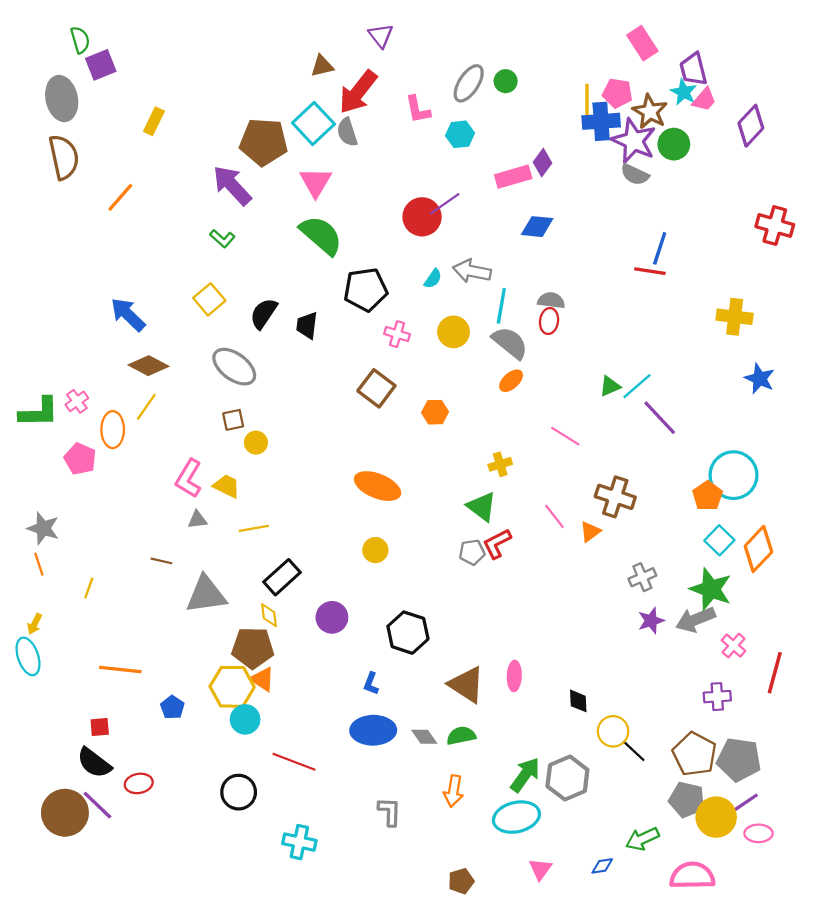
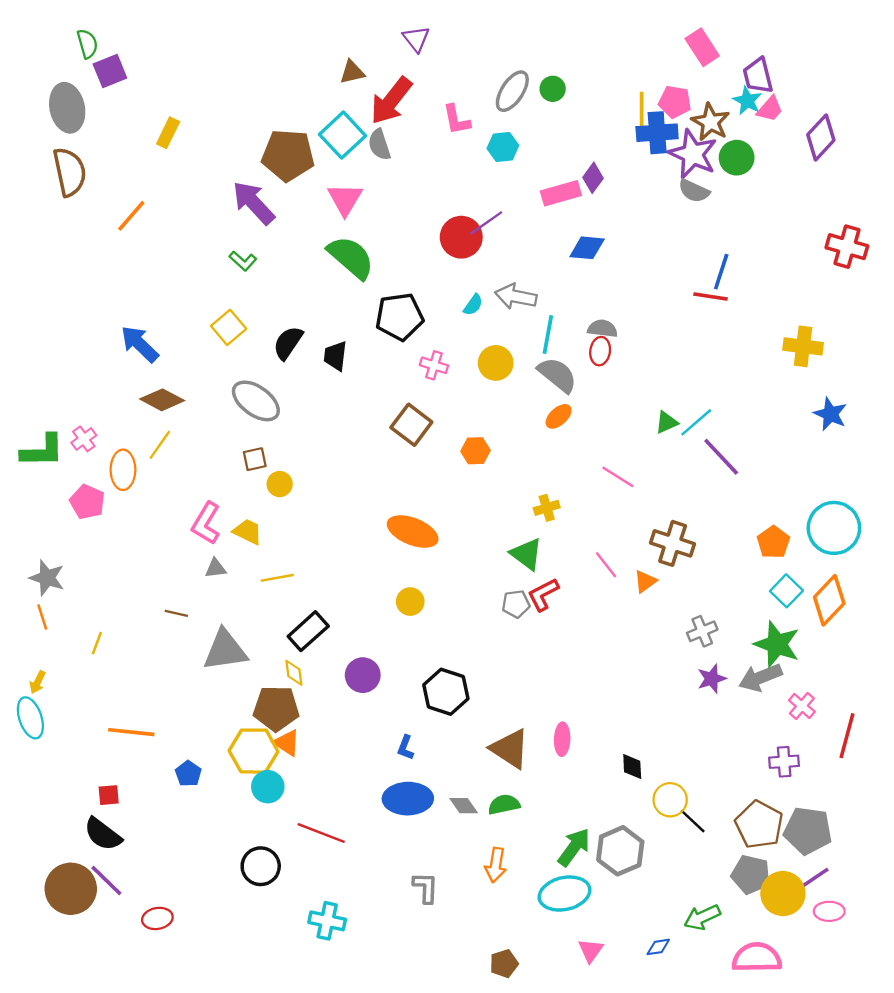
cyan circle: (734, 475) -> (834, 528), moved
red ellipse: (139, 783) -> (157, 918), moved

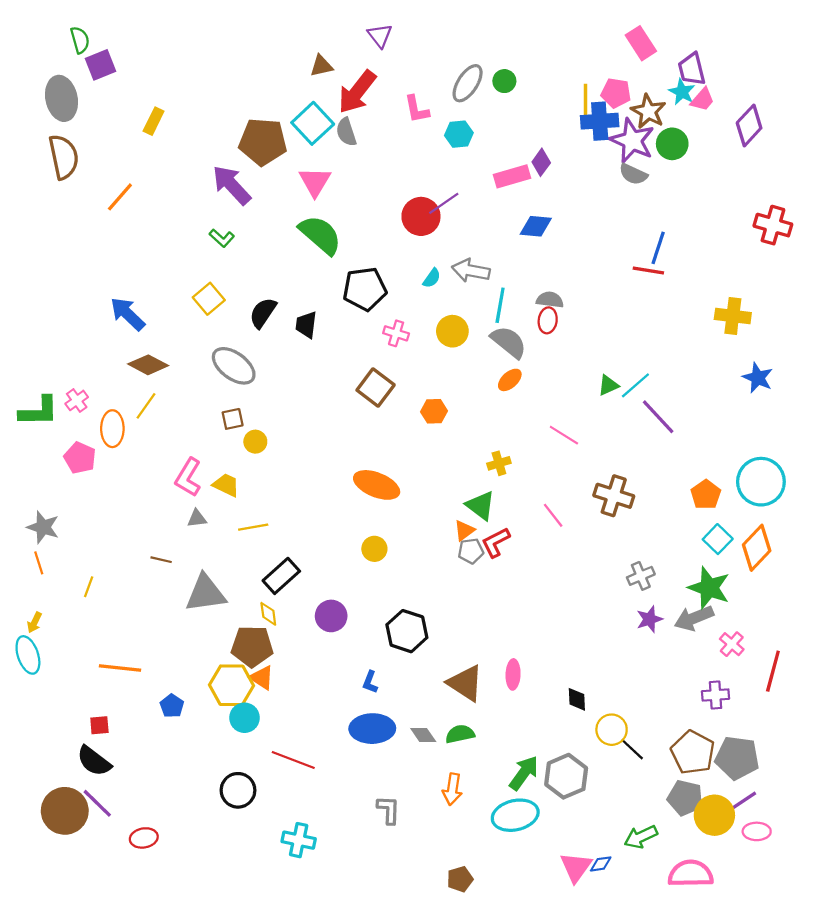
orange triangle: (645, 581) -> (464, 530), moved
pink triangle: (591, 950) -> (576, 867), moved, size x1.4

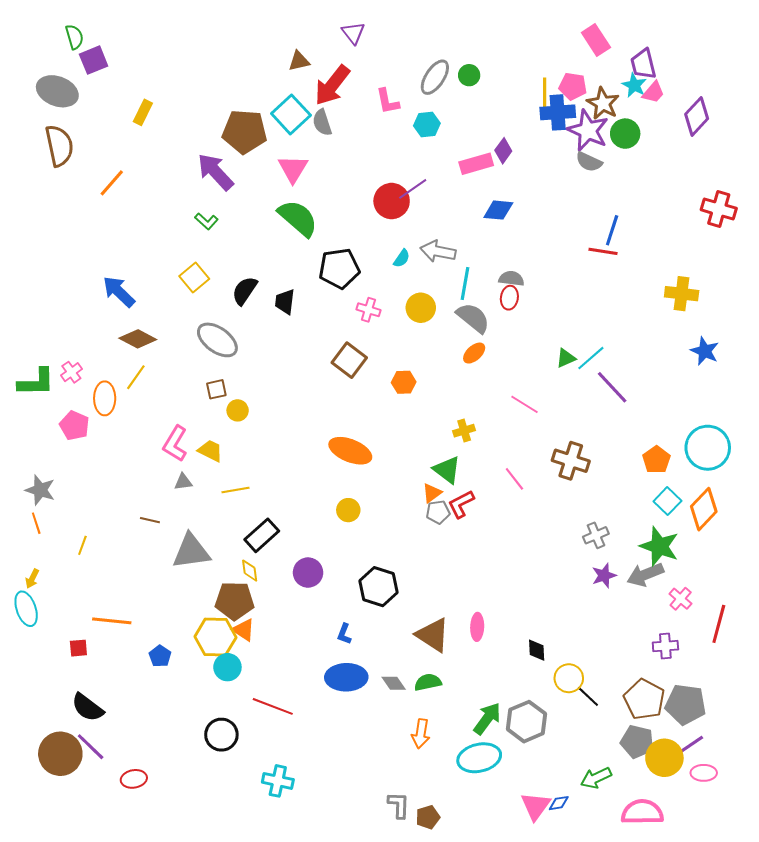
gray ellipse: (62, 98) -> (57, 91), turned -57
red square: (99, 725) -> (78, 648), moved
gray L-shape: (389, 810) -> (399, 805), moved

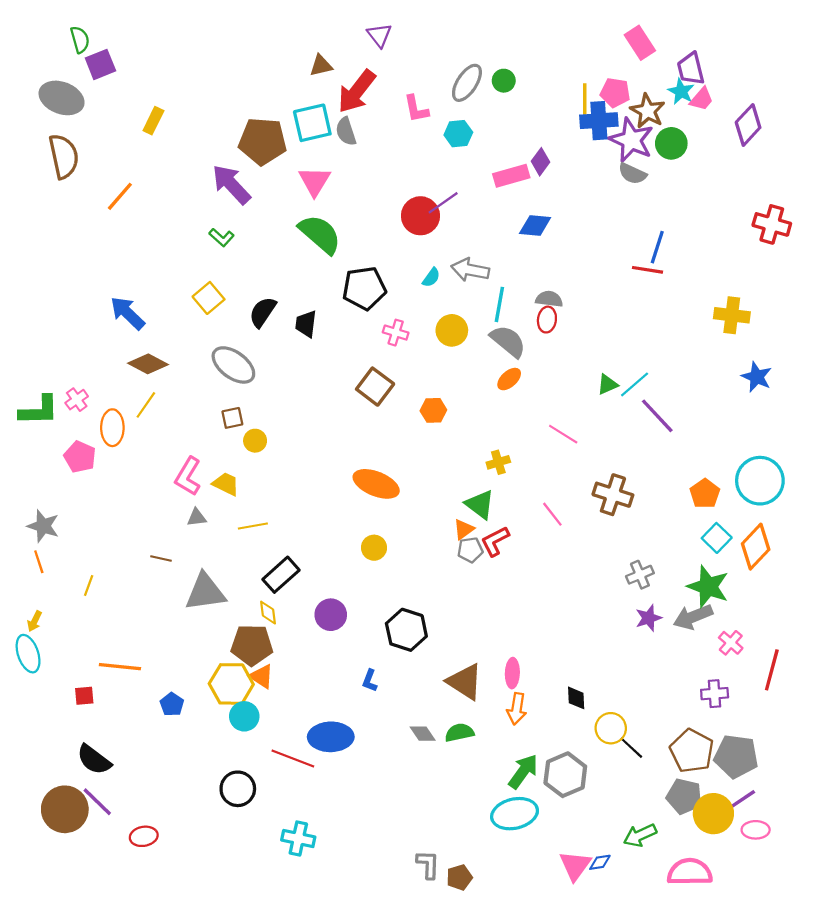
cyan square: (291, 114) -> (312, 123), turned 30
blue ellipse: (346, 677) -> (331, 737), moved
orange arrow: (421, 734) -> (517, 709), moved

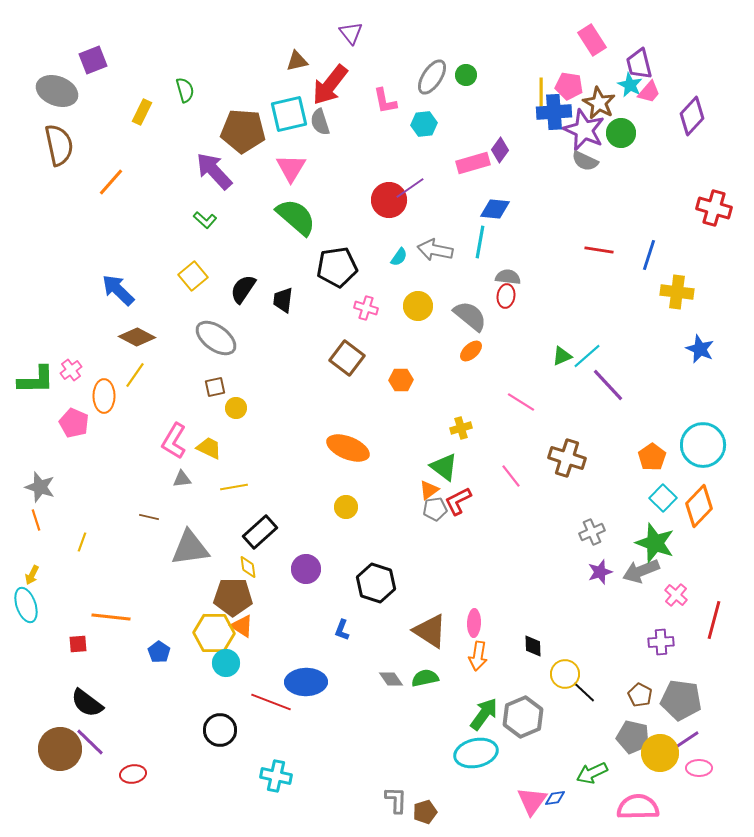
green semicircle: (80, 40) -> (185, 90), moved
blue line: (657, 247) -> (649, 255), moved
cyan line: (499, 304) -> (480, 242), moved
brown pentagon: (692, 751) -> (640, 695), size x0.6

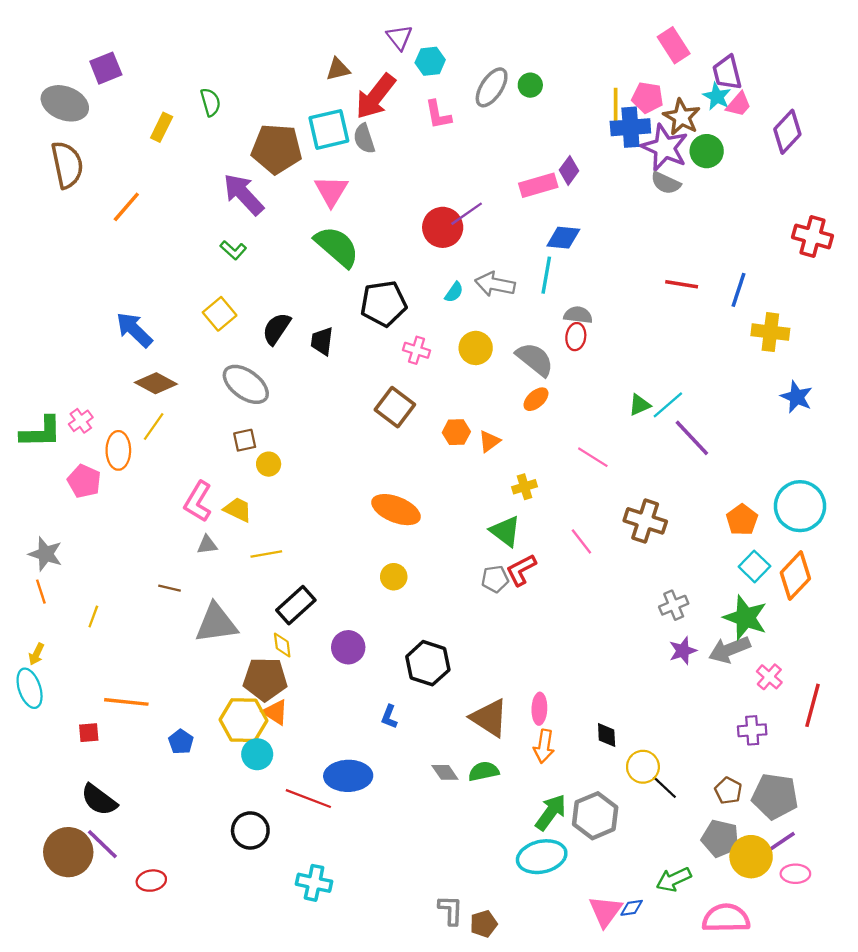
cyan hexagon: (424, 124) -> (430, 61), moved
orange triangle: (429, 490) -> (489, 441), moved

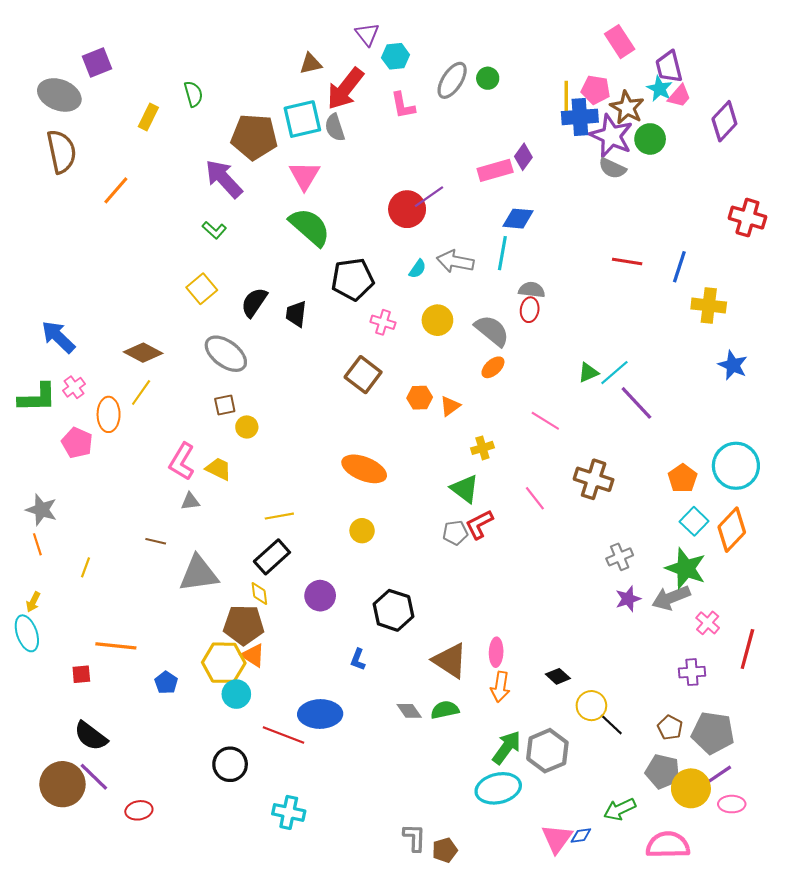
blue arrow: (134, 330) -> (58, 337), moved
yellow line: (266, 554) -> (279, 516), moved
black diamond: (607, 735) -> (558, 676), turned -45

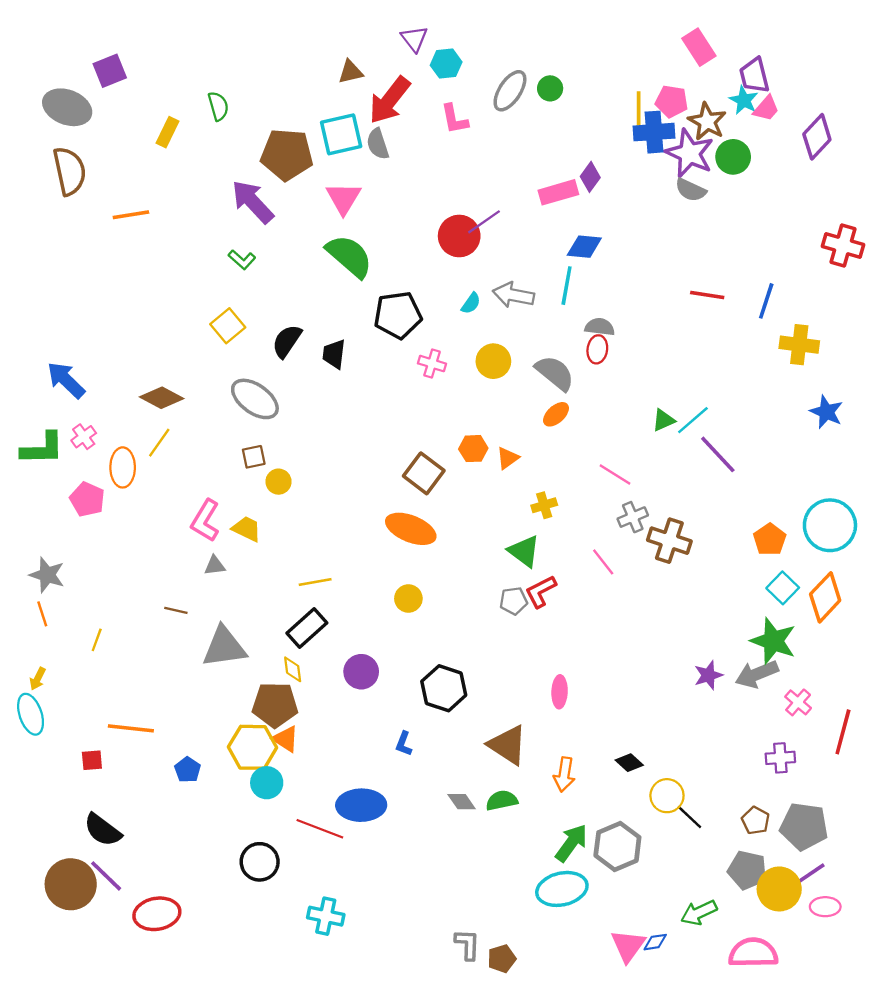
orange line: (116, 190) -> (131, 215), turned 40
brown square: (363, 375) -> (424, 473), moved
gray cross: (620, 557) -> (633, 517), moved
pink ellipse: (496, 652) -> (560, 692), moved
red ellipse: (139, 810) -> (157, 914), size x1.5

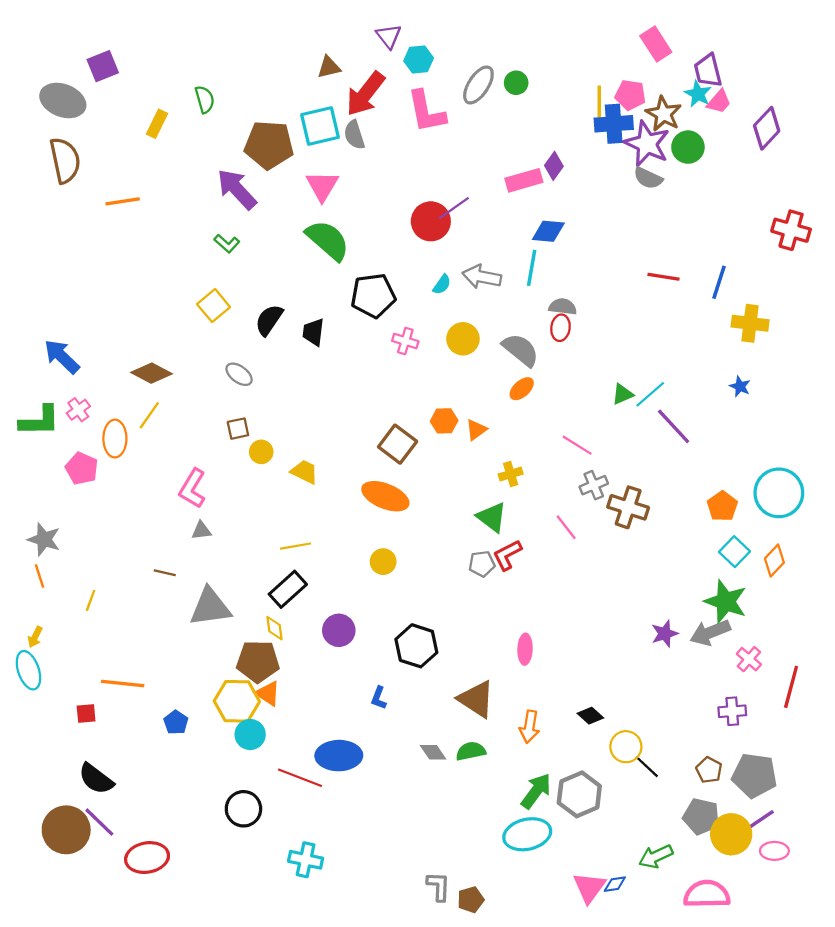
pink L-shape: (454, 119) -> (426, 112), size x1.5
gray ellipse: (255, 399) -> (239, 374), size x0.6
blue star: (826, 412) -> (740, 386), moved, size x0.7
yellow trapezoid: (247, 529) -> (304, 472), moved
orange diamond: (825, 597) -> (774, 560), size x0.7

